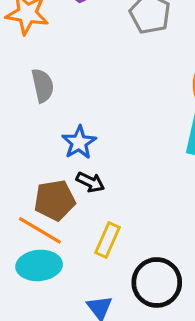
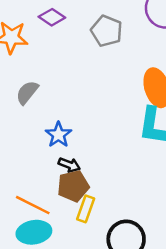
gray semicircle: (43, 86) -> (27, 92), turned -125
brown pentagon: (55, 200) -> (73, 186), moved

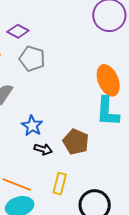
gray pentagon: (107, 31) -> (32, 59), moved
brown pentagon: (73, 186) -> (76, 142), moved, turned -30

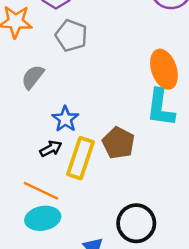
black arrow: (43, 149) -> (51, 149), moved, turned -48
yellow rectangle: (60, 184) -> (81, 158), moved, size x1.5

